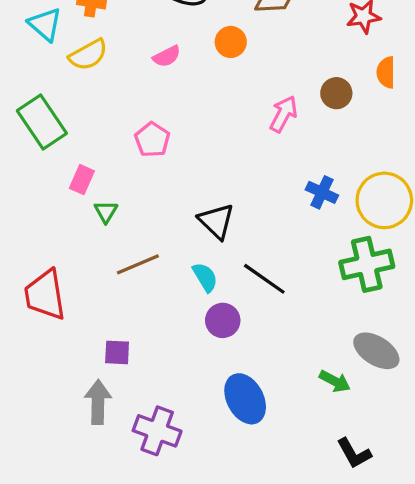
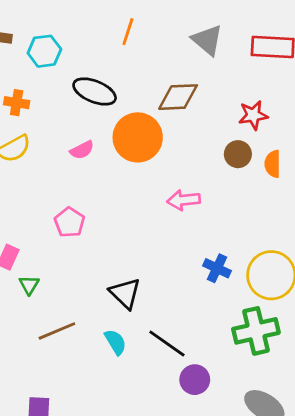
orange circle: (231, 42) -> (138, 137), size x1.8
brown circle: (336, 93) -> (238, 154), moved
pink arrow: (284, 114) -> (184, 200), turned -124
purple circle: (223, 320) -> (195, 380), moved

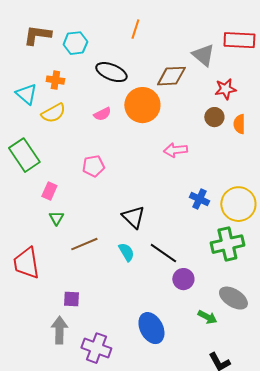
gray triangle: (207, 40) -> (203, 55), moved
pink pentagon: (69, 222) -> (93, 166), turned 30
green triangle: (29, 285) -> (56, 218), moved

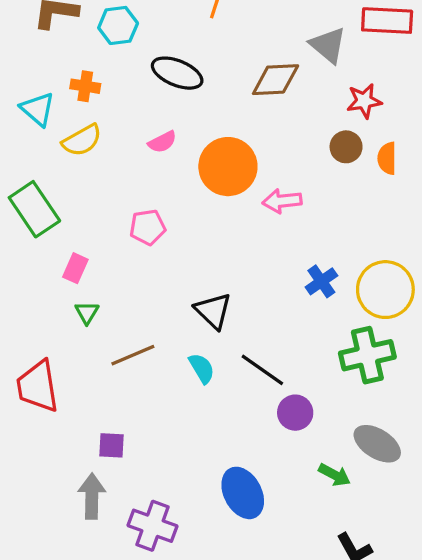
orange circle: (142, 105) -> (228, 167), moved
blue cross: (199, 199) -> (321, 281), turned 30

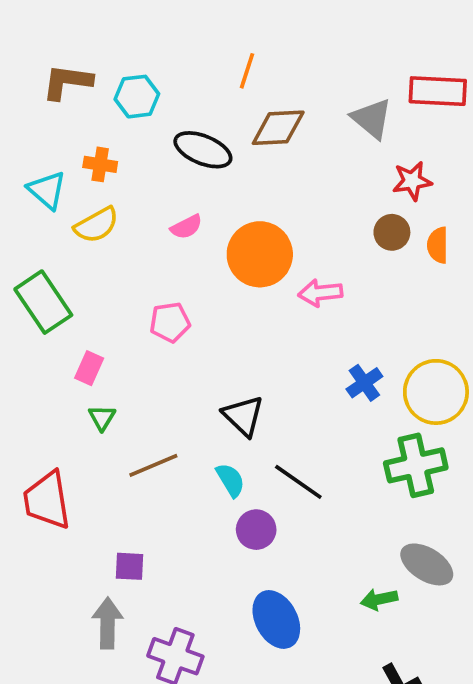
brown diamond: (276, 80) -> (278, 128), moved
purple circle: (295, 413) -> (256, 530), moved
green arrow: (335, 475) -> (379, 599), turned 140

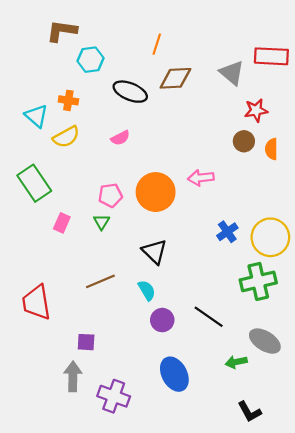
brown L-shape: (67, 82) -> (62, 31), moved
orange circle: (260, 254) -> (156, 192), moved
green triangle: (102, 418) -> (102, 222), moved
black line: (298, 482) -> (209, 317), moved

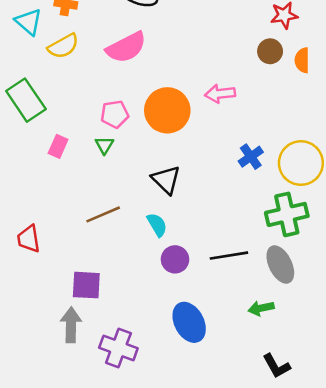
pink semicircle: (120, 138) -> (126, 47), size x1.8
red trapezoid: (36, 302) -> (29, 239), size x0.7
black line: (209, 317) -> (229, 256), turned -44
gray ellipse: (265, 341) -> (280, 265), moved, turned 32
purple square: (86, 342) -> (86, 285), size x1.4

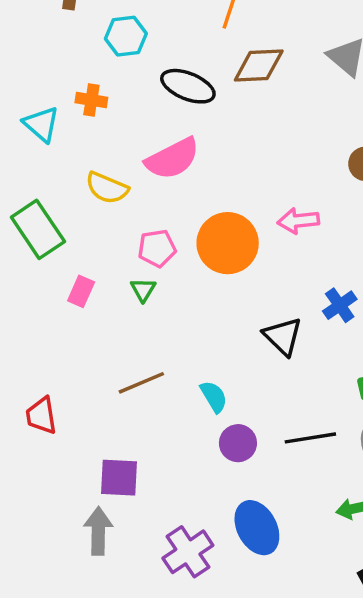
yellow semicircle: (63, 46) -> (107, 188), moved, turned 52
black triangle: (166, 180) -> (283, 336), moved
purple cross: (118, 348) -> (188, 552), moved, turned 36

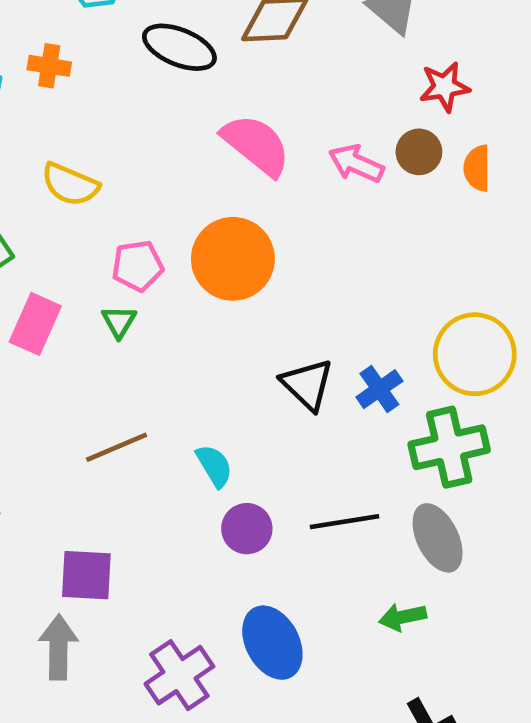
pink semicircle: (172, 159) -> (256, 145), moved, turned -114
pink arrow: (298, 221) -> (356, 164), moved, turned 30
pink rectangle: (81, 291) -> (35, 324), size x1.4
blue cross: (340, 305) -> (379, 389), moved

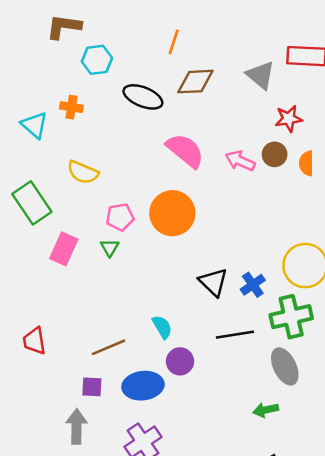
brown line: (117, 447) -> (108, 347), moved
black line: (345, 522) -> (235, 335), moved
purple square: (86, 575) -> (92, 387), size x0.7
blue ellipse: (272, 643) -> (143, 386), moved, turned -69

